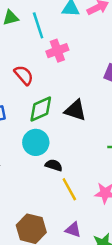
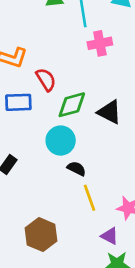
red semicircle: (24, 75) -> (46, 80), moved
purple triangle: (73, 230) -> (110, 236), moved

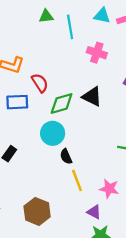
pink cross: (100, 43) -> (97, 53), moved, turned 30
black triangle: (109, 112) -> (92, 97), moved
black semicircle: (76, 169) -> (66, 156), turned -140

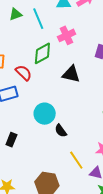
pink cross: (97, 53) -> (66, 35), turned -30
green diamond: (62, 104) -> (42, 53), moved
yellow line: (77, 180) -> (76, 160), moved

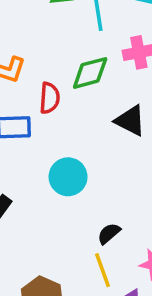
red semicircle: (24, 73) -> (50, 98), turned 36
black semicircle: (61, 131) -> (109, 234), moved, turned 72

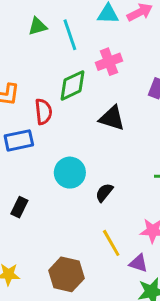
black semicircle: (109, 234) -> (104, 193), moved

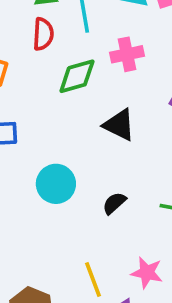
red semicircle: (43, 112) -> (43, 34), moved
black semicircle: (104, 193) -> (114, 203), moved

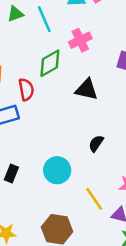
red semicircle: (43, 34) -> (26, 89), moved
cyan circle: (56, 184) -> (57, 170), moved

